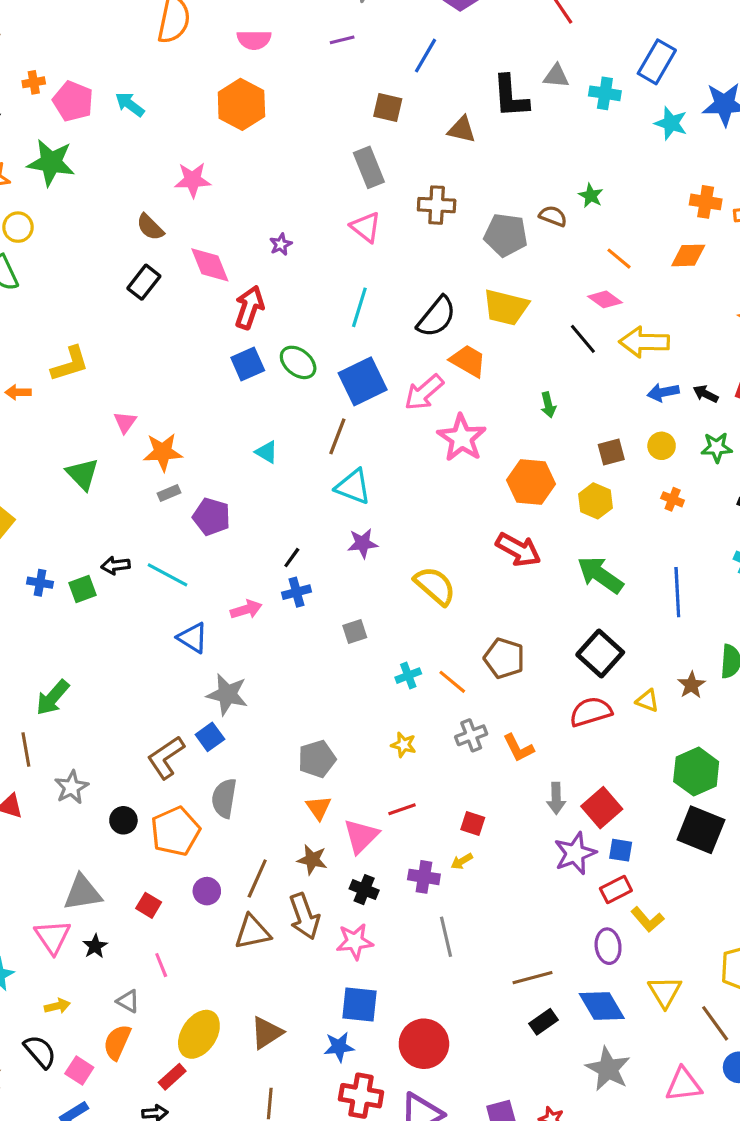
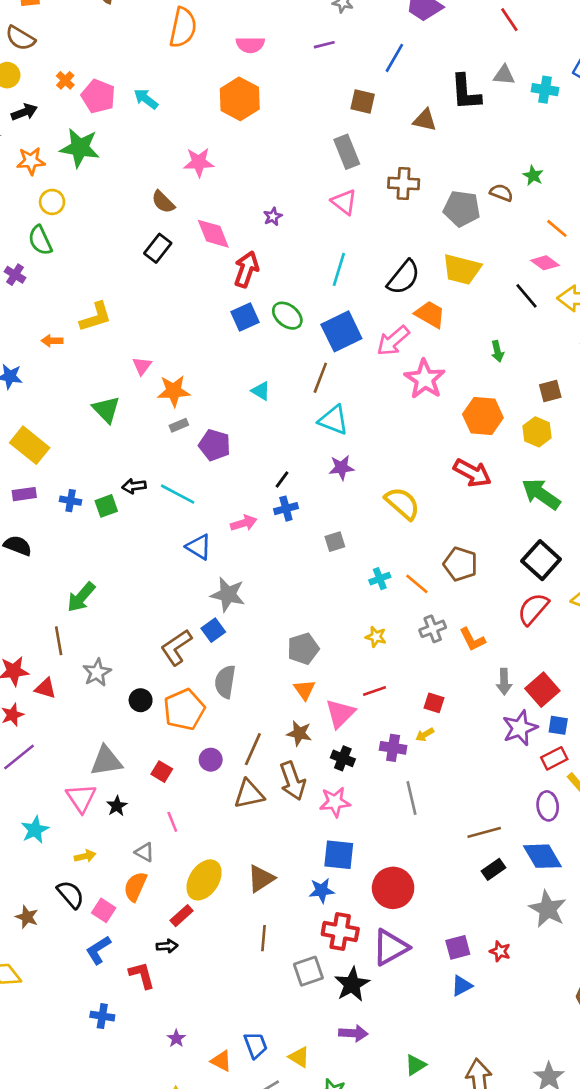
orange cross: (34, 82) -> (65, 80), turned -36
red semicircle: (591, 712) -> (533, 609), turned -32

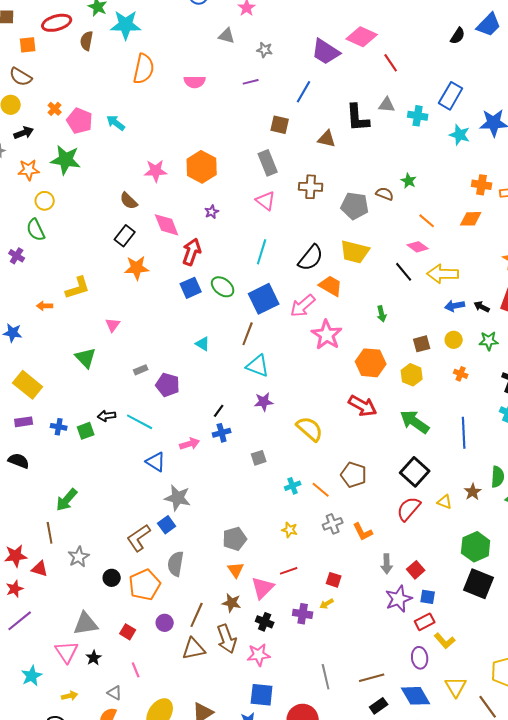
orange hexagon: (240, 99) -> (202, 167), moved
orange star: (174, 391) -> (137, 268), moved
red square: (542, 690) -> (416, 570), size x0.7
gray line: (412, 798) -> (326, 677), moved

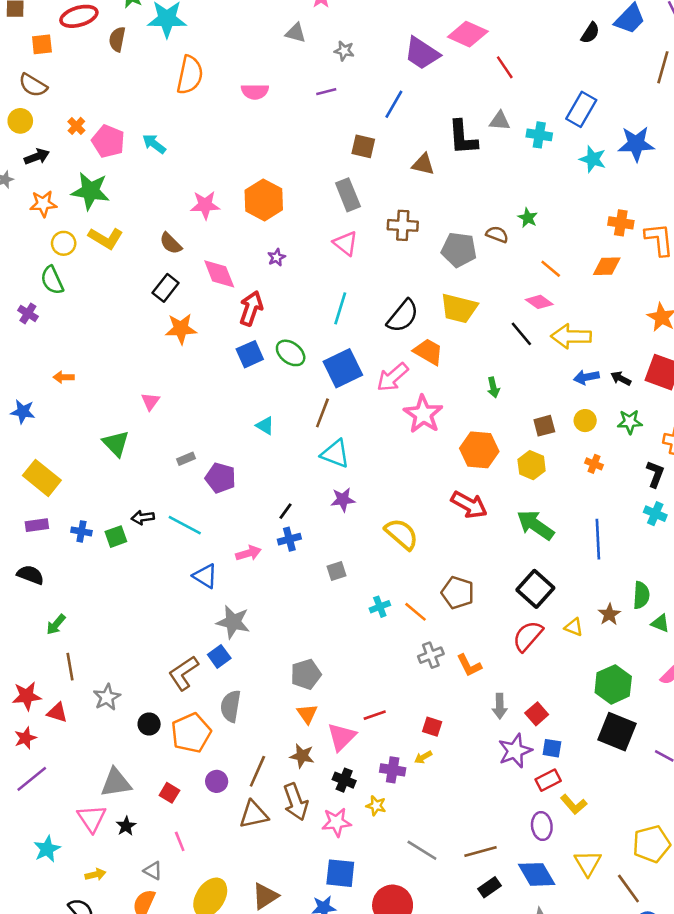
yellow L-shape: (78, 288) -> (106, 238), moved, turned 48
green arrow: (67, 500) -> (56, 625), moved, size x0.7
yellow star: (290, 530) -> (376, 806), moved
gray line: (326, 677) -> (422, 850), turned -45

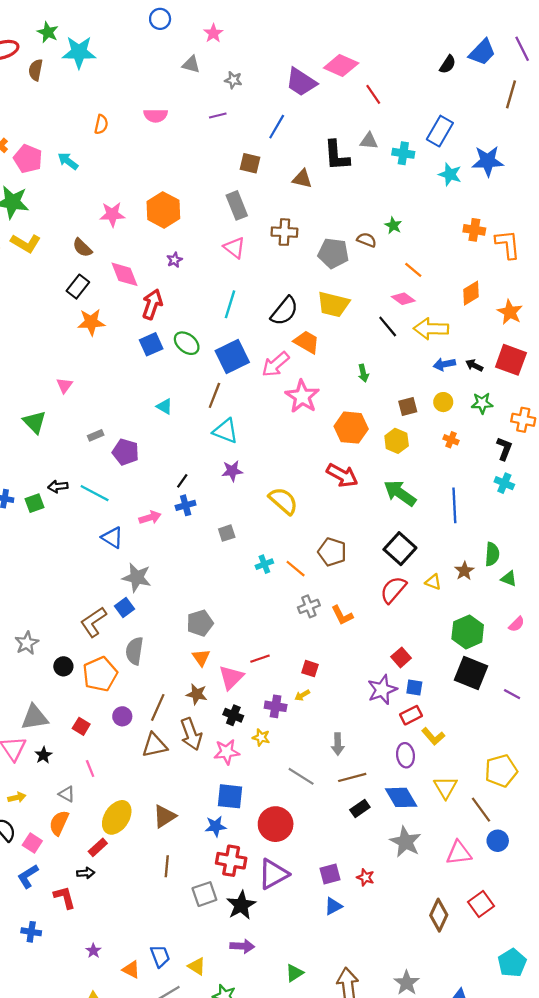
orange semicircle: (190, 75) -> (101, 124), moved, size x0.6
orange diamond: (607, 266) -> (471, 293), moved, turned -30
gray arrow: (500, 706) -> (338, 744), moved

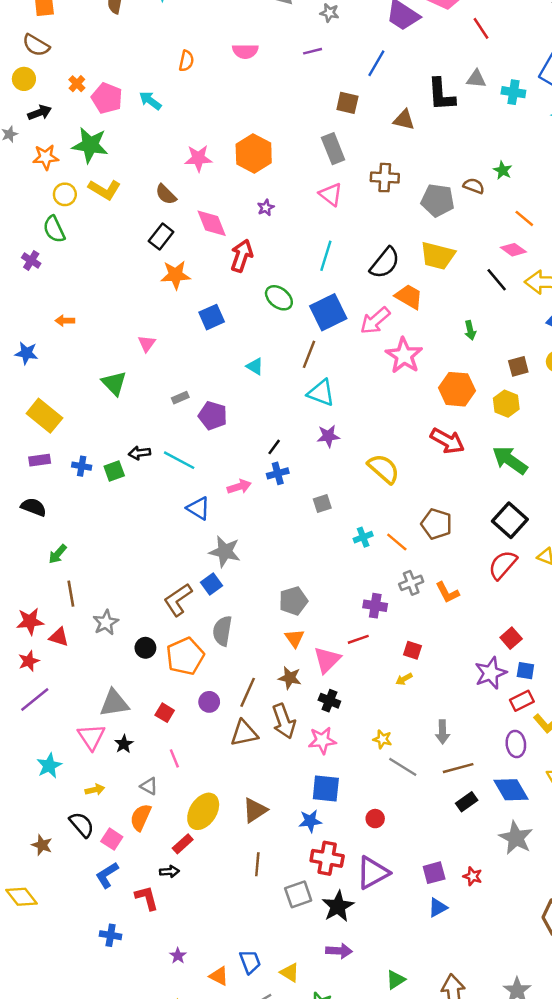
blue square: (151, 344) -> (212, 317), moved
purple cross: (276, 706) -> (375, 606), moved
yellow star: (261, 737) -> (382, 739), moved
red circle: (276, 824) -> (375, 819), size x0.5

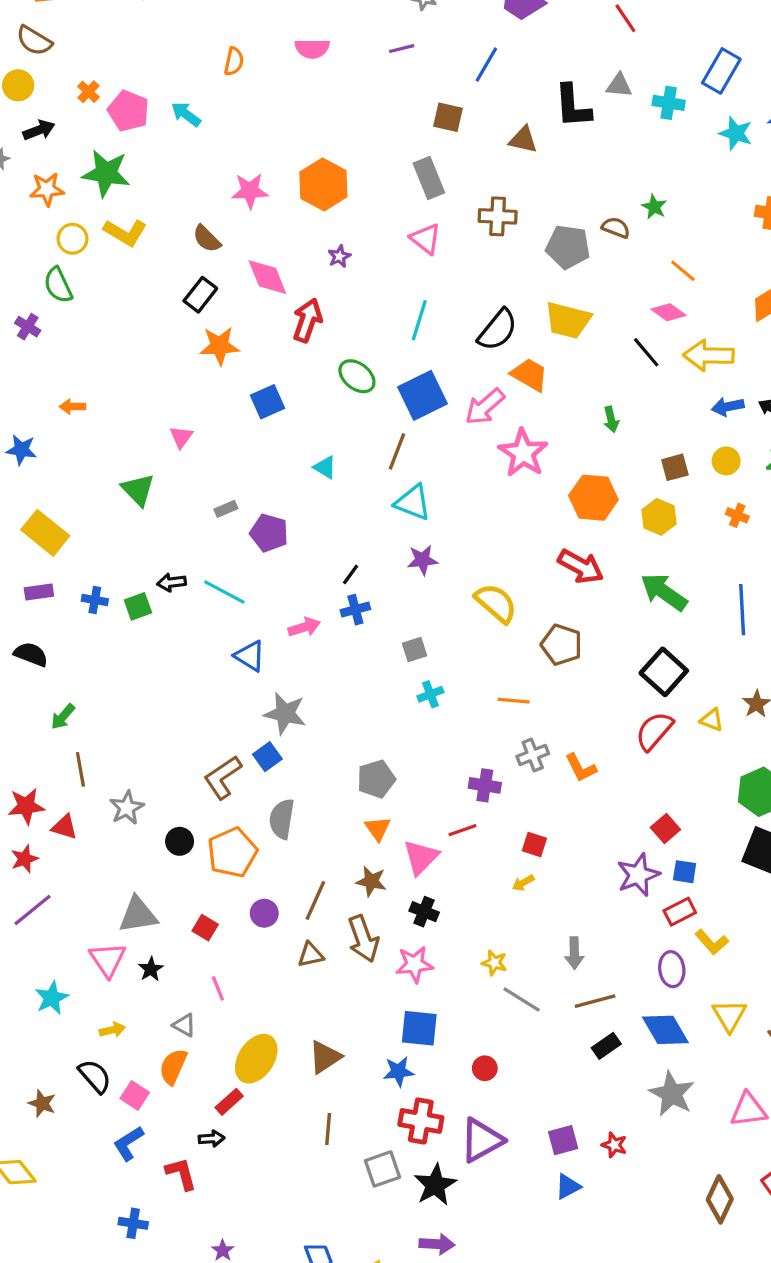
brown pentagon: (436, 524) -> (562, 645), moved
cyan cross: (363, 537) -> (430, 694), moved
orange line: (397, 542) -> (514, 701), turned -35
brown triangle: (244, 733) -> (311, 955), size x0.7

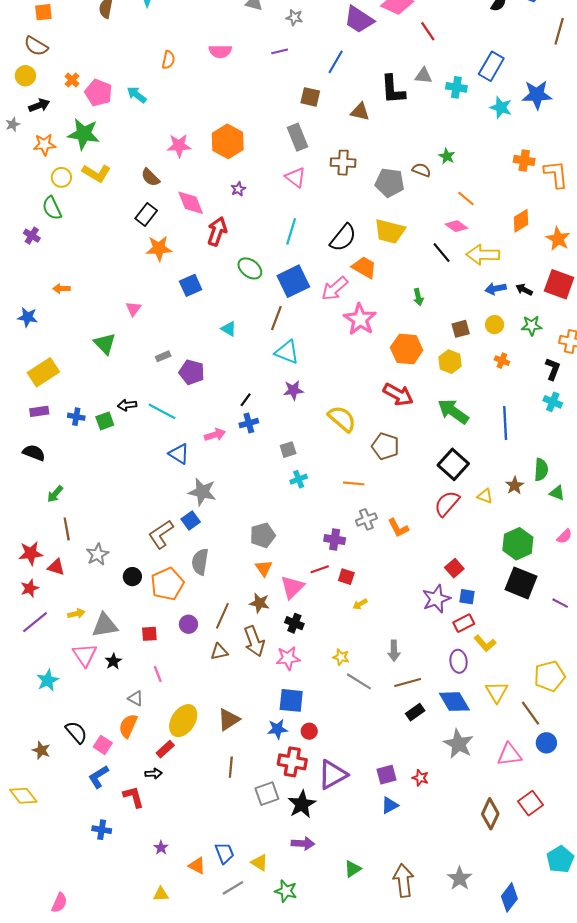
yellow rectangle: (45, 533) -> (43, 372), turned -72
red square: (534, 844) -> (346, 577), moved
red square: (205, 928) -> (149, 634), turned -35
yellow arrow: (112, 1030) -> (76, 614), moved
red circle: (485, 1068) -> (309, 731), moved

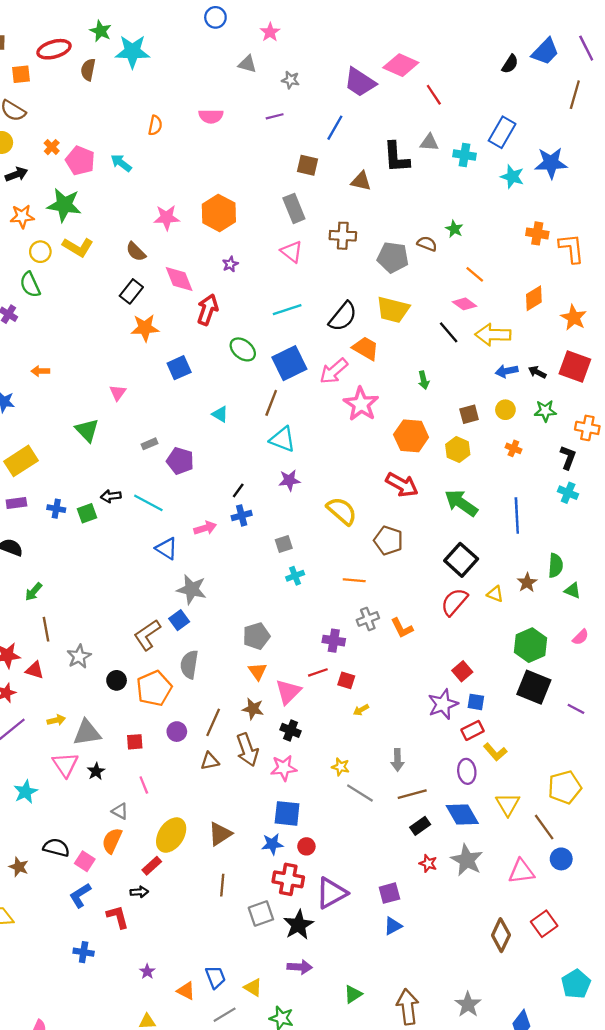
cyan line: (291, 231) -> (287, 310), turned 55
black semicircle: (76, 732) -> (56, 848), turned -35
red star: (420, 778) -> (428, 863), moved

